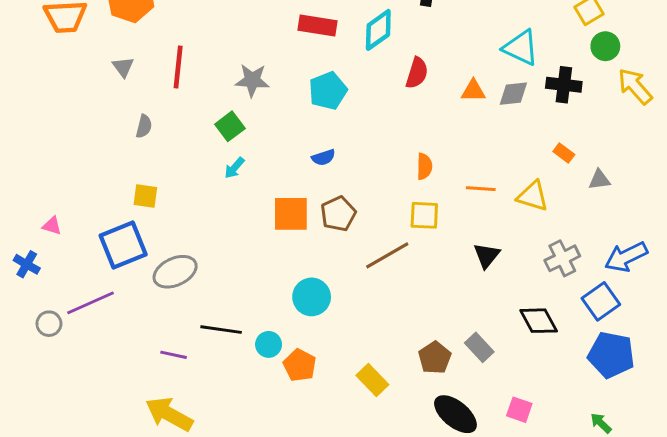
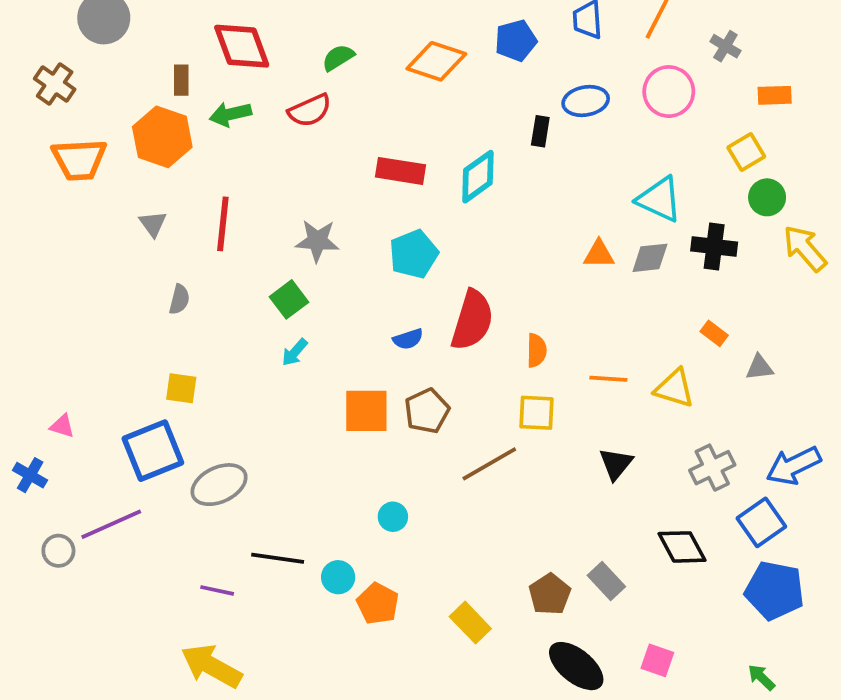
red semicircle: (417, 73) -> (472, 320), moved, size x1.5
cyan circle: (312, 297) -> (393, 517), size x0.6

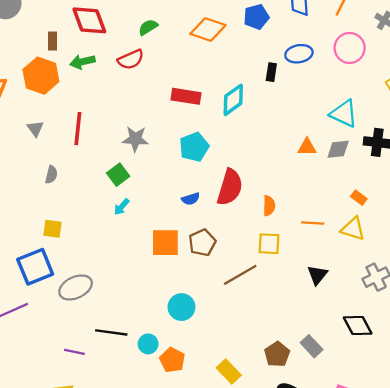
orange rectangle: (714, 333) -> (359, 198), moved
cyan circle: (393, 517) -> (181, 307), size x1.5

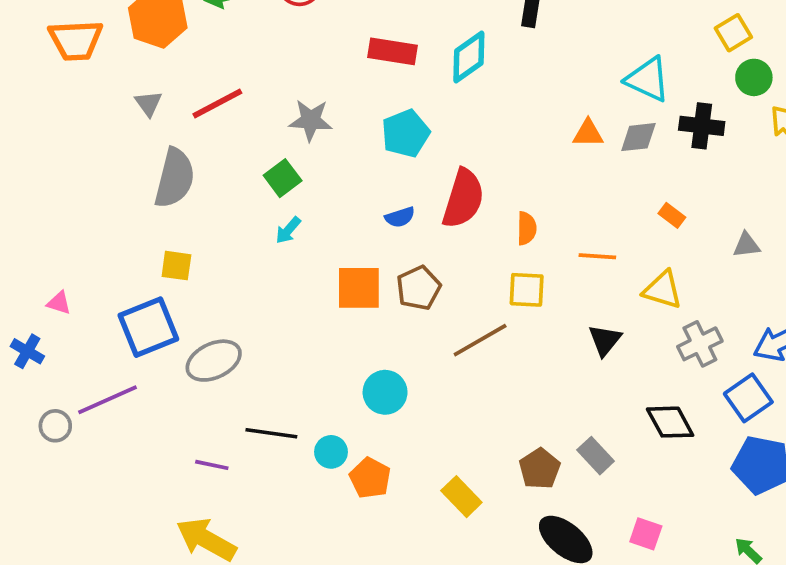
red line: (78, 129) -> (217, 104), turned 56
gray semicircle: (51, 175) -> (175, 178), size x2.0
yellow triangle: (353, 229) -> (663, 290), moved

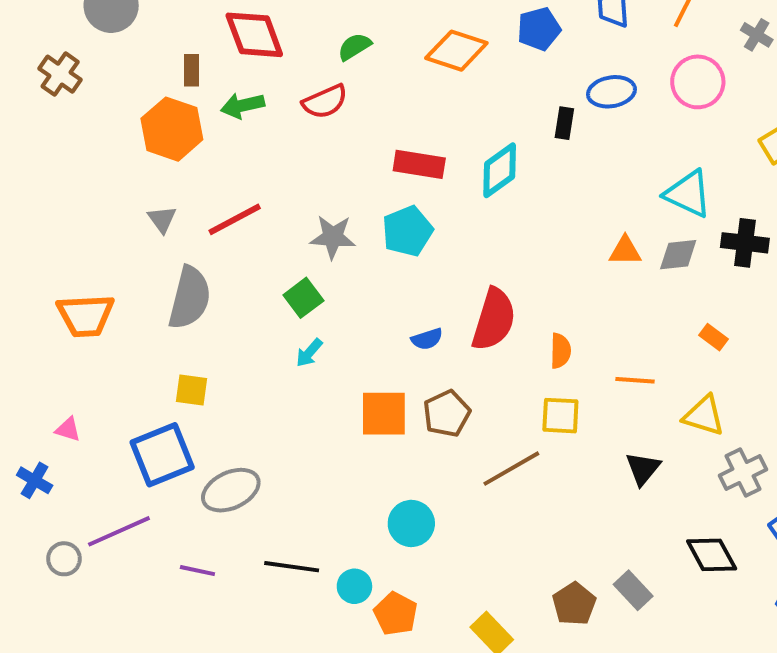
orange trapezoid: (76, 40) -> (86, 315), moved
cyan pentagon: (406, 133) -> (407, 231), moved
purple line: (212, 465) -> (197, 571), moved

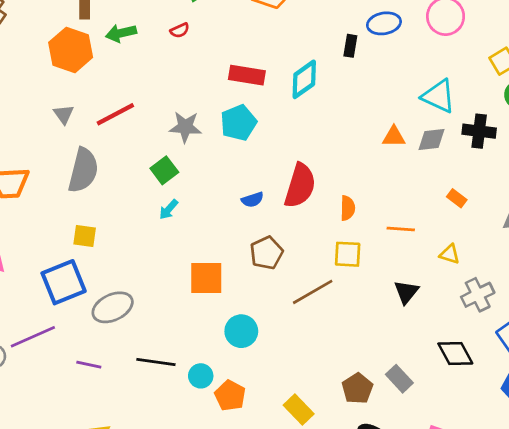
red semicircle: (325, 102) -> (180, 30), size x0.6
orange square: (384, 414) -> (206, 278), moved
yellow triangle: (704, 416) -> (450, 254), size x0.7

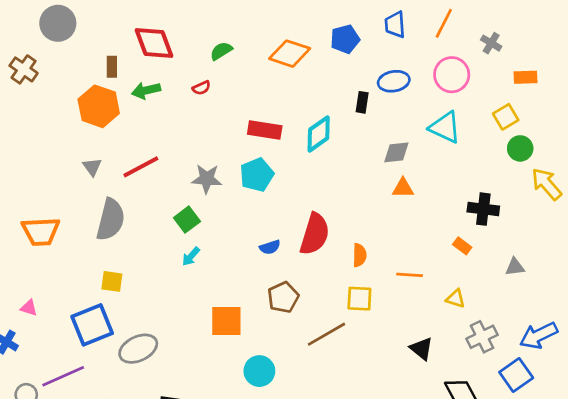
cyan triangle: (439, 96) -> (445, 127), moved
black cross: (479, 131) -> (483, 209), moved
gray diamond: (432, 139) -> (396, 152), moved
black triangle: (406, 292) -> (421, 349), moved, turned -30

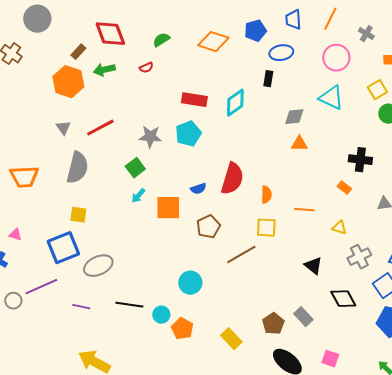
brown rectangle: (112, 67) -> (78, 52), turned 42
blue ellipse: (394, 81) -> (281, 53), moved
orange square: (226, 321) -> (168, 208), moved

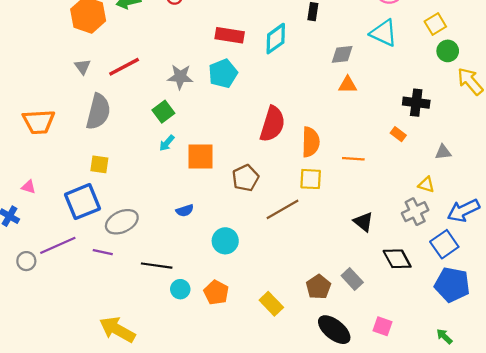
blue semicircle: (198, 189) -> (185, 211), moved
orange semicircle: (266, 195) -> (311, 142), size x1.5
yellow triangle: (339, 228) -> (426, 185), moved
purple line: (81, 307) -> (103, 252), moved
cyan circle: (161, 315) -> (180, 289), moved

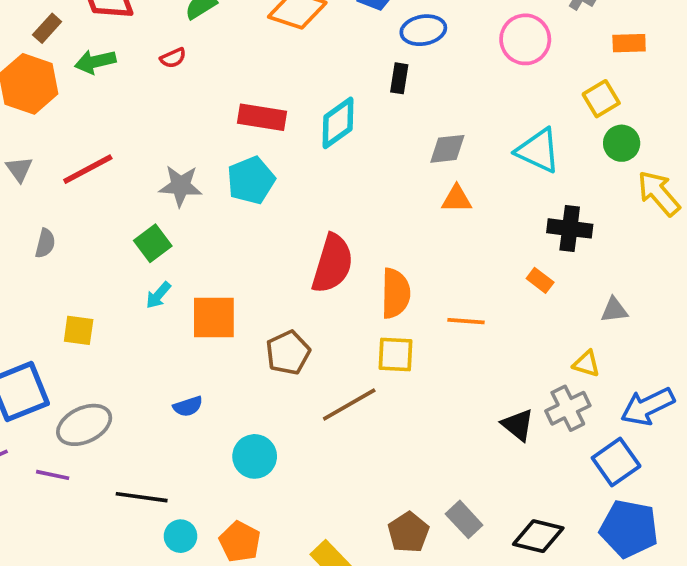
cyan triangle: (384, 33) -> (538, 151), moved
gray semicircle: (98, 112) -> (45, 243), size x0.5
yellow square: (99, 164) -> (79, 330), moved
black triangle: (363, 222) -> (518, 425), moved
black diamond: (397, 259) -> (538, 536), moved, turned -48

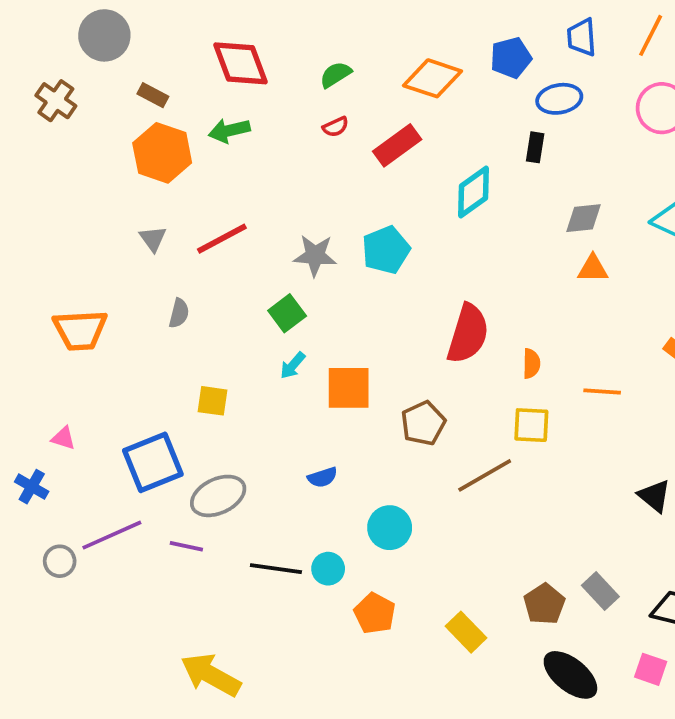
brown rectangle: (47, 28) -> (153, 95), moved, turned 76
red semicircle: (173, 58) -> (336, 127), moved
red rectangle: (262, 117) -> (397, 145), moved, turned -45
orange semicircle: (395, 293) -> (531, 364), size x0.6
cyan circle: (180, 536) -> (328, 569), moved

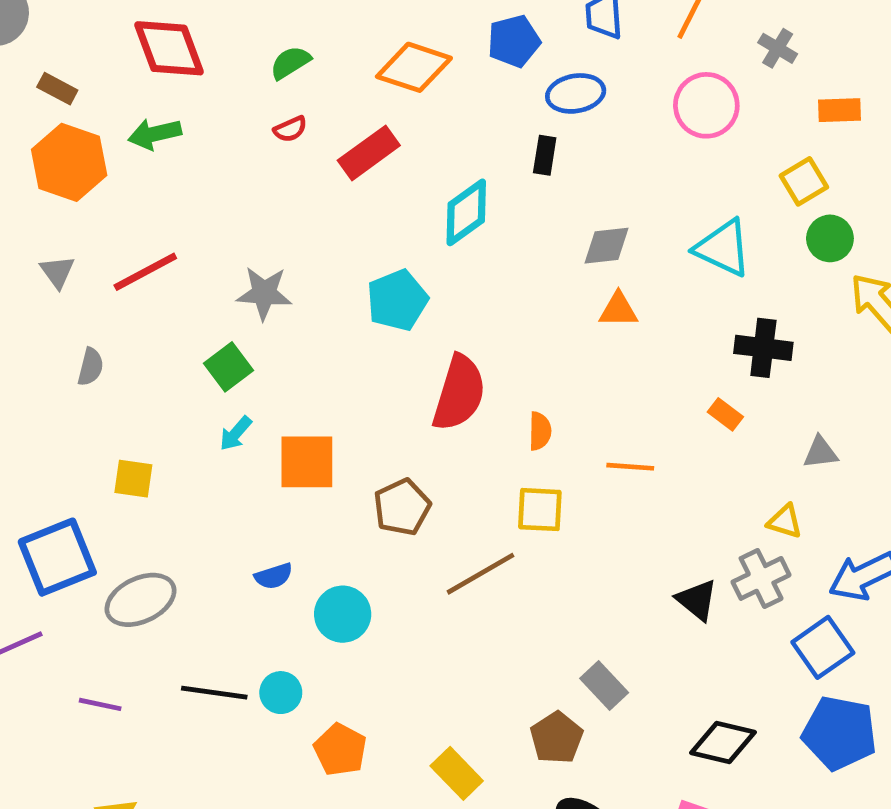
cyan pentagon: (386, 250) -> (397, 300), moved
cyan circle: (390, 528) -> (343, 614), moved
purple line: (186, 546) -> (100, 704), moved
gray rectangle: (600, 591) -> (604, 685), moved

